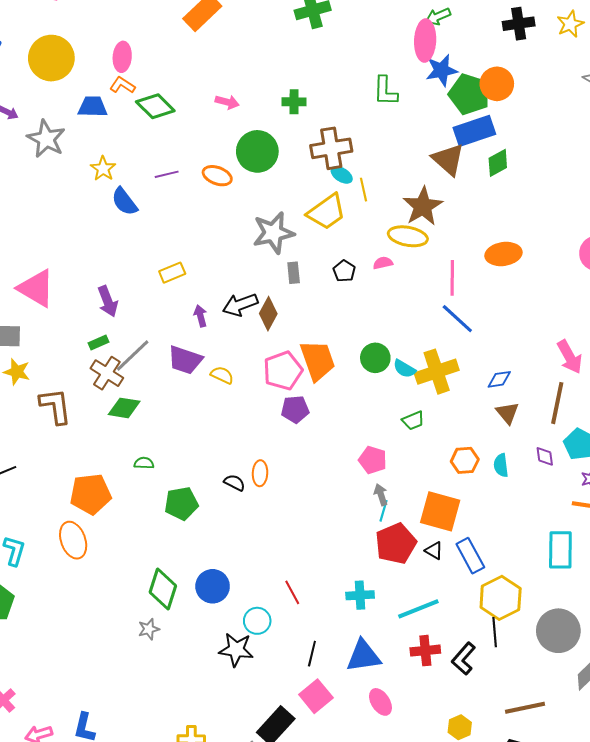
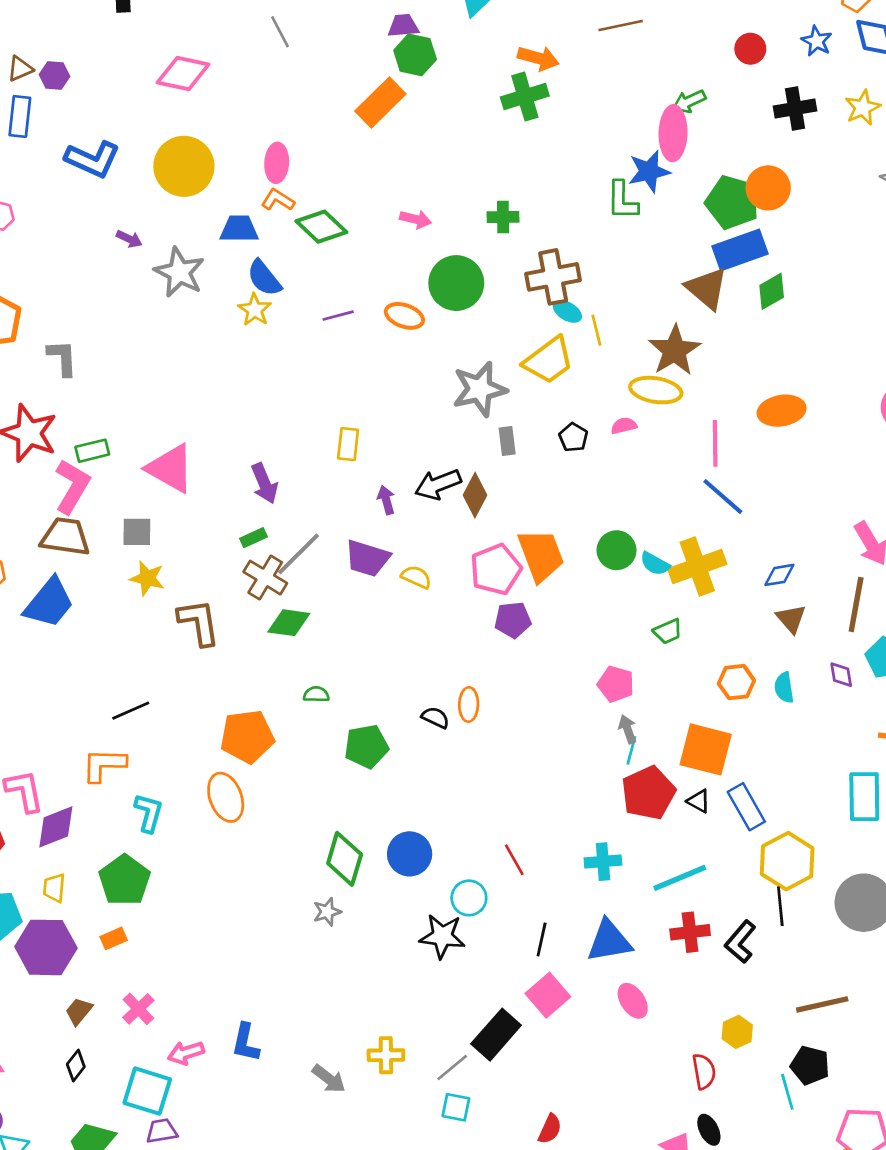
blue star: (442, 70) -> (649, 171), moved
blue semicircle: (124, 202) -> (264, 278), moved
yellow rectangle: (172, 273) -> (348, 444), turned -60

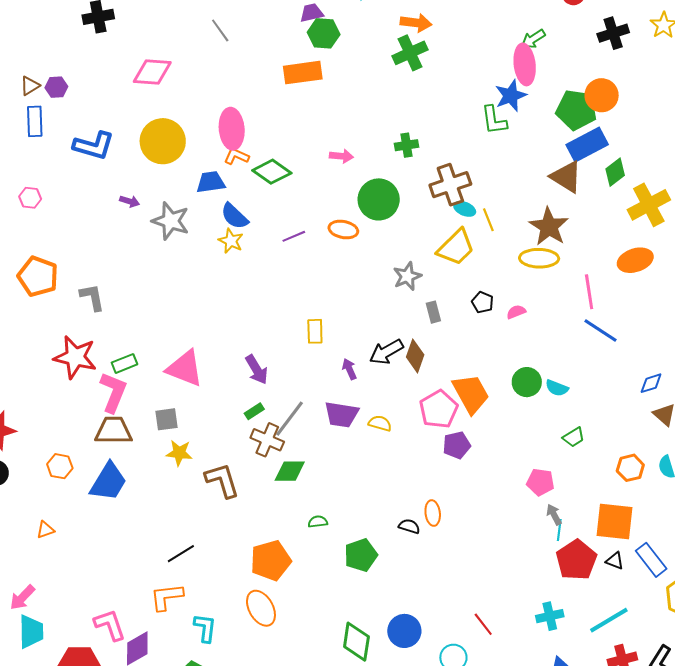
orange rectangle: (380, 102) -> (303, 73), turned 45
pink ellipse: (277, 163) -> (232, 129), size x1.4
gray star: (480, 389) -> (407, 276), size x0.7
pink semicircle: (624, 426) -> (516, 312), moved
yellow cross: (697, 567) -> (649, 205), moved

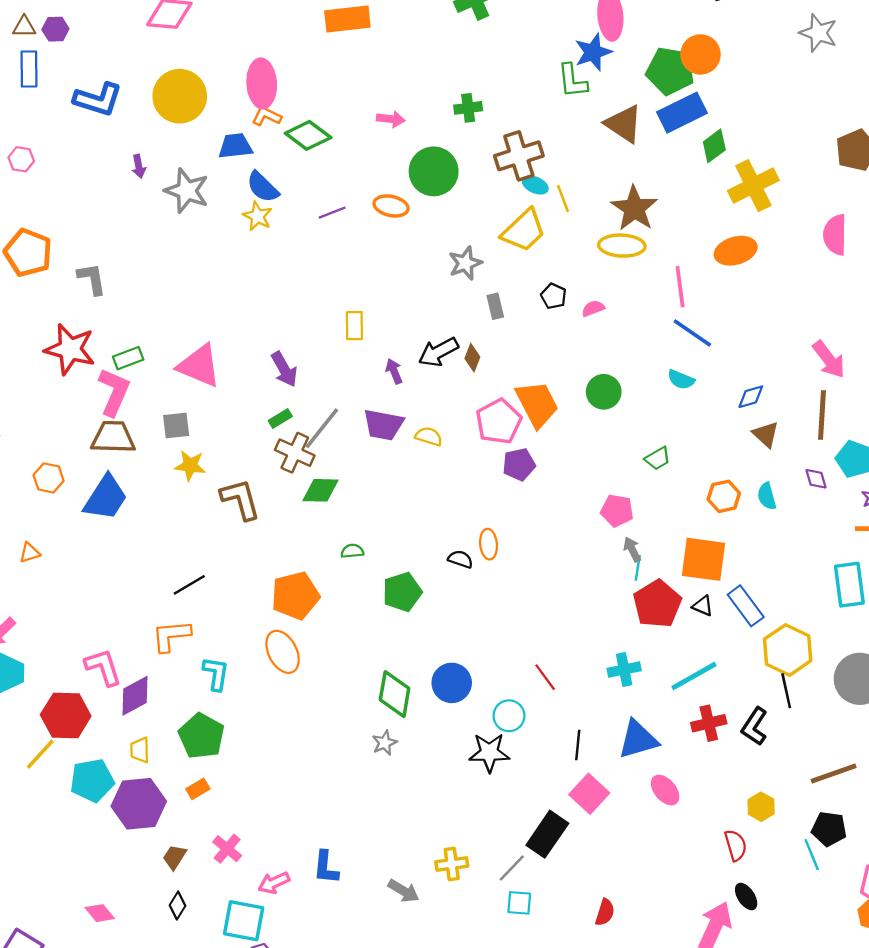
brown triangle: (30, 86) -> (24, 27), turned 30
brown triangle: (566, 177) -> (624, 124), moved
purple arrow: (130, 201) -> (139, 166), turned 60
brown diamond: (415, 356) -> (472, 358), size x0.7
cyan semicircle: (557, 388) -> (681, 380), moved

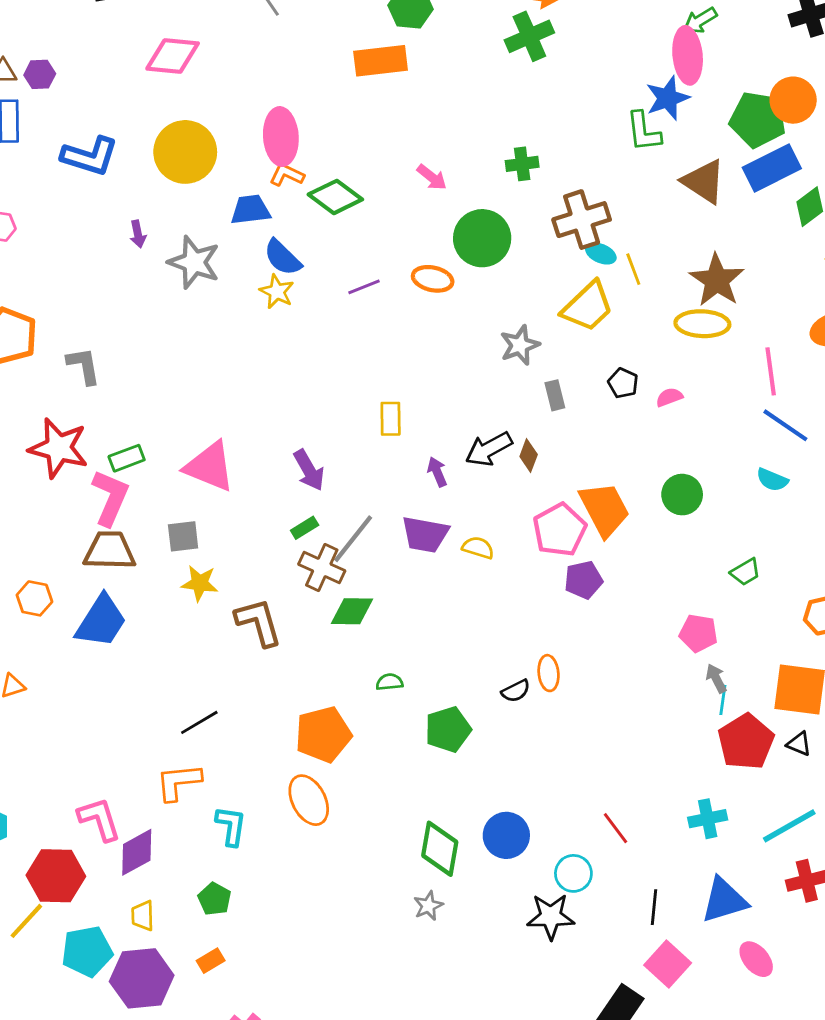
pink arrow: (391, 119) -> (432, 177), turned 32
black semicircle: (460, 559) -> (516, 691), turned 135
green pentagon: (201, 736) -> (214, 899), size x0.6

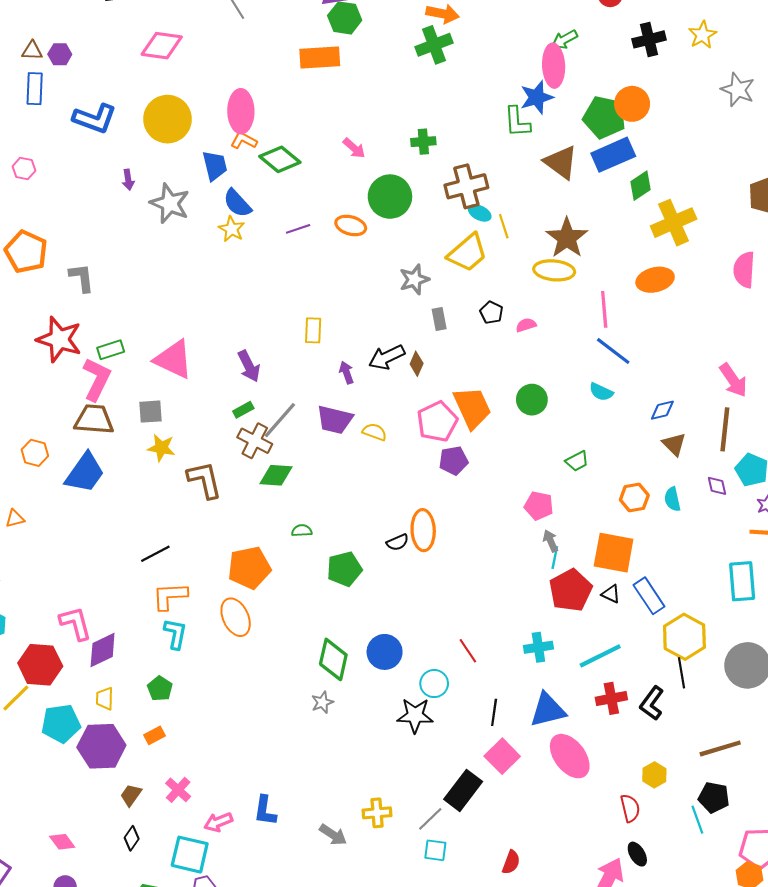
blue trapezoid: (250, 210) -> (215, 166), turned 80
orange ellipse: (549, 673) -> (423, 530), size x1.5
orange L-shape: (178, 782) -> (170, 596), moved
pink ellipse: (756, 959) -> (570, 756), size x1.6

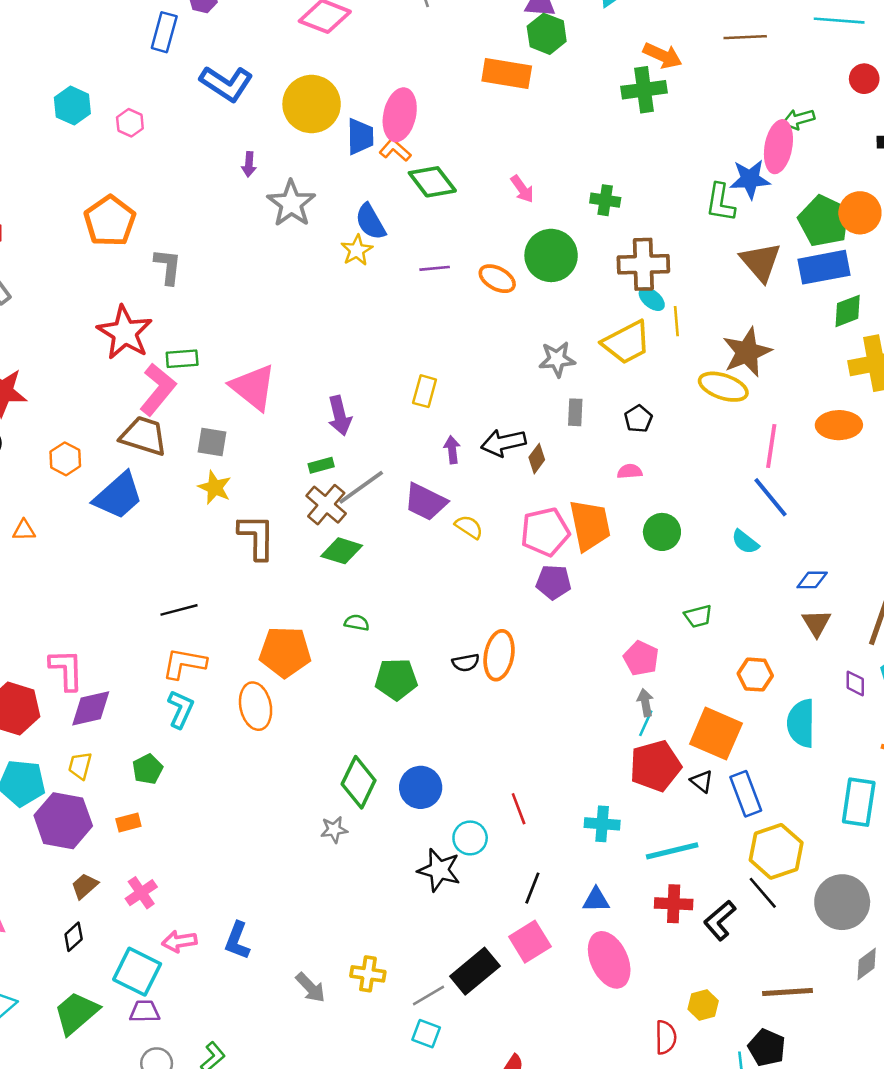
blue trapezoid: (215, 166) -> (360, 136), moved
pink semicircle: (526, 325) -> (630, 471), moved
cyan semicircle: (672, 499) -> (801, 723), moved, size x1.6
black line: (682, 673) -> (763, 893), turned -44
blue triangle: (548, 710) -> (596, 900), size x0.6

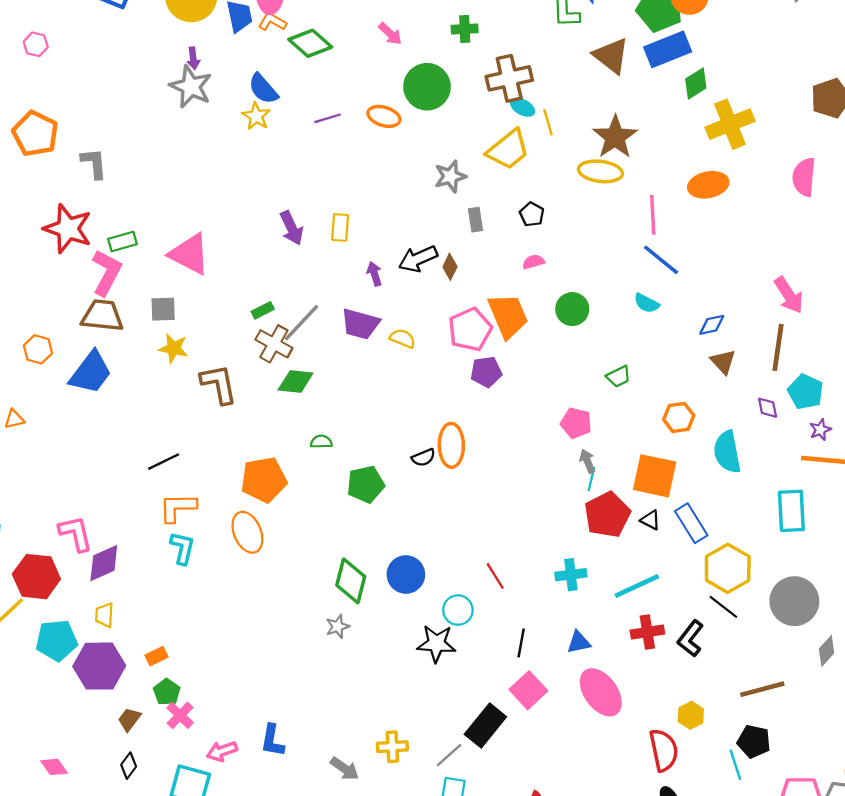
purple arrow: (249, 164) -> (193, 58), moved
purple arrow: (340, 416) -> (292, 228), moved
green pentagon: (148, 769) -> (167, 692), moved
red semicircle: (666, 1037) -> (664, 750), size x1.4

